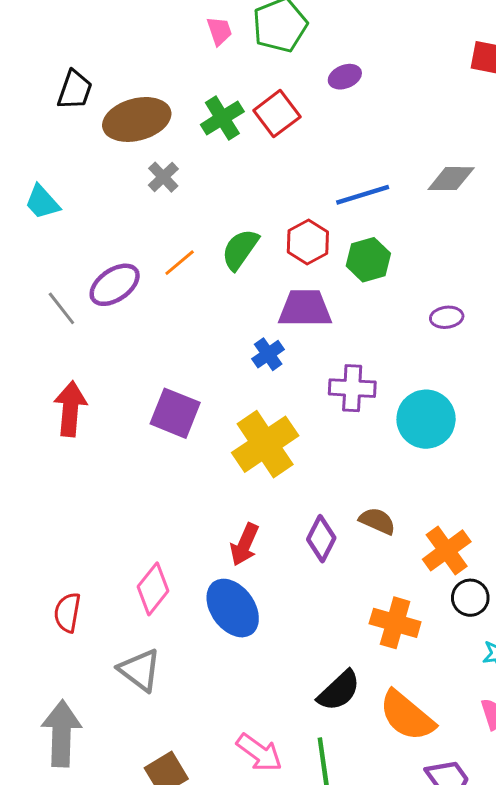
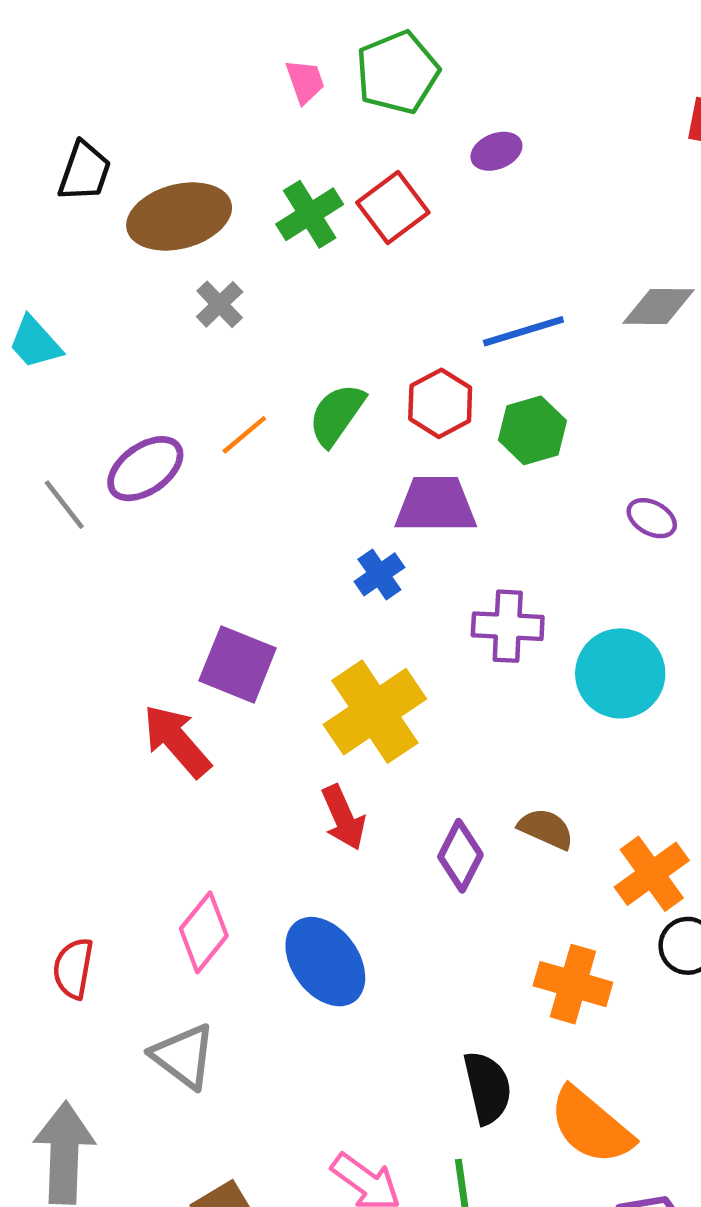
purple ellipse: (447, 317) -> (652, 518), turned 36
red arrow: (70, 409) -> (177, 741), moved, turned -46
red arrow: (244, 545) -> (343, 817), moved, turned -48
black semicircle: (339, 691) -> (487, 1088), turned -60

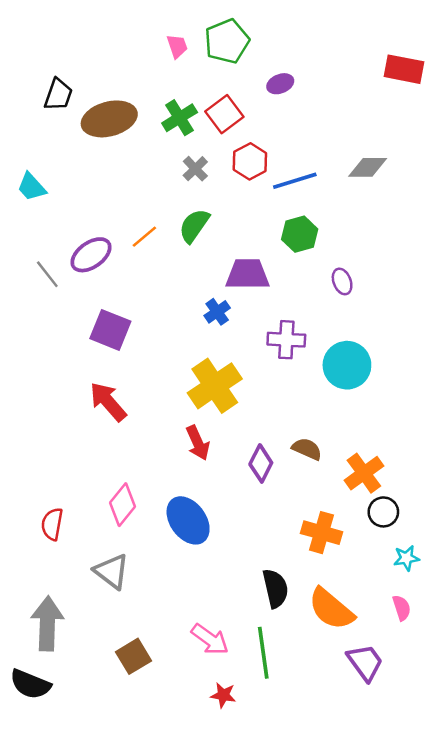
gray cross: (220, 304) -> (195, 169), moved
red hexagon: (440, 403) -> (250, 161), moved
purple ellipse: (652, 518) -> (342, 281), moved, turned 40
purple square: (238, 664) -> (110, 330), moved

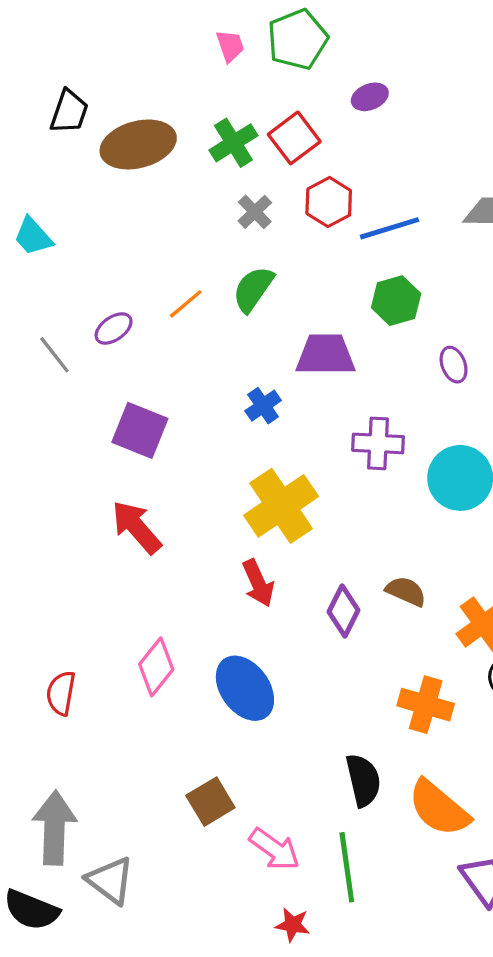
purple ellipse: (91, 255) -> (114, 328), size x0.7
blue cross: (217, 312) -> (263, 406), moved
gray triangle: (112, 571) -> (110, 880), moved
brown square: (133, 656) -> (210, 802), moved

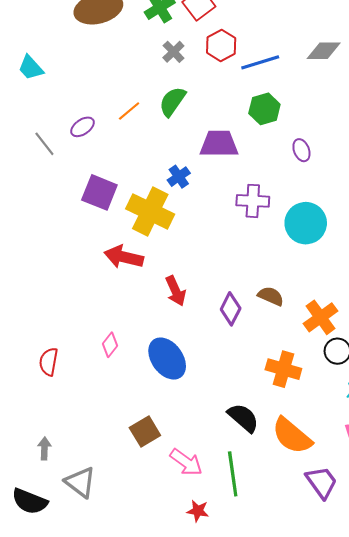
yellow cross: (281, 506) -> (150, 211), moved, turned -30
red arrow: (137, 527) -> (124, 257), moved, turned -36
pink diamond: (156, 667) -> (110, 345), size x0.7
black semicircle: (363, 780) -> (243, 418), turned -36
gray arrow: (54, 828) -> (44, 448), size x0.5

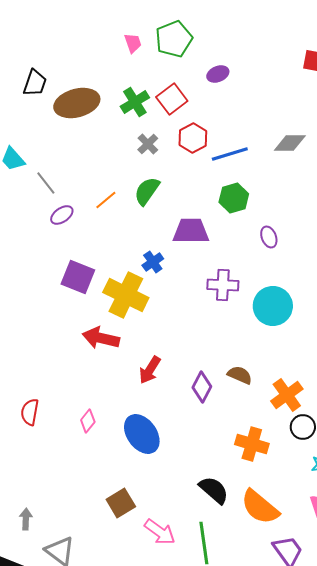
gray line: (44, 144) -> (46, 183), moved
red arrow: (176, 291) -> (150, 370), turned 56
red semicircle: (49, 362) -> (30, 412), moved

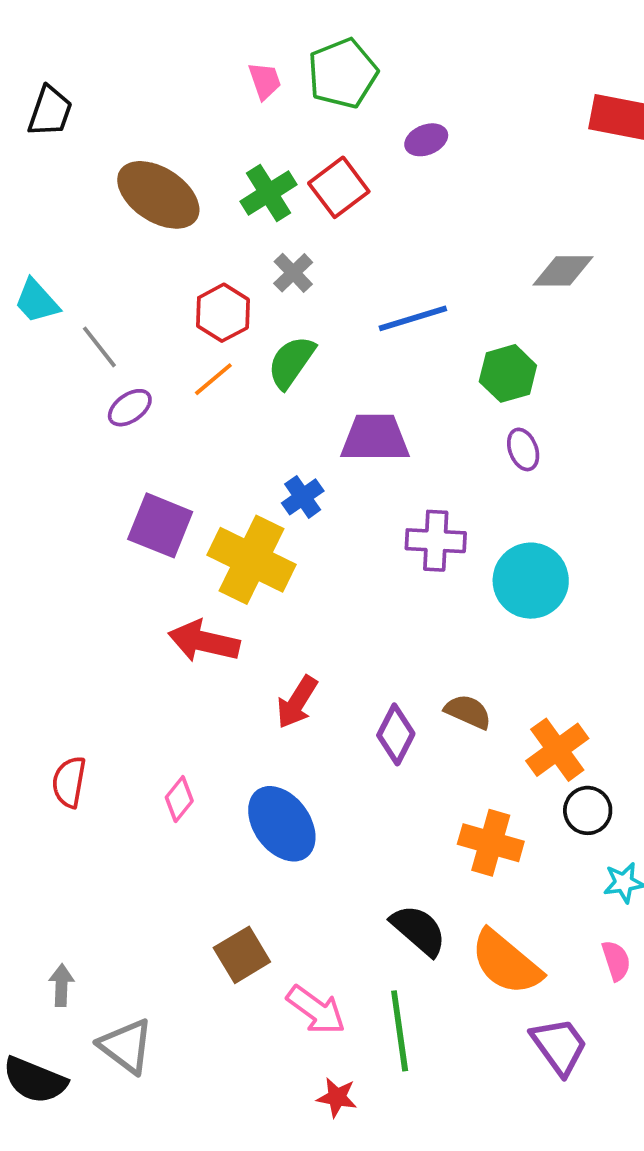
black trapezoid: (35, 83) -> (50, 111), moved
brown ellipse: (77, 103) -> (158, 195), turned 48
red hexagon: (193, 138) -> (223, 313), moved
blue line: (230, 154) -> (413, 318), moved
green hexagon: (234, 198) -> (508, 373), moved

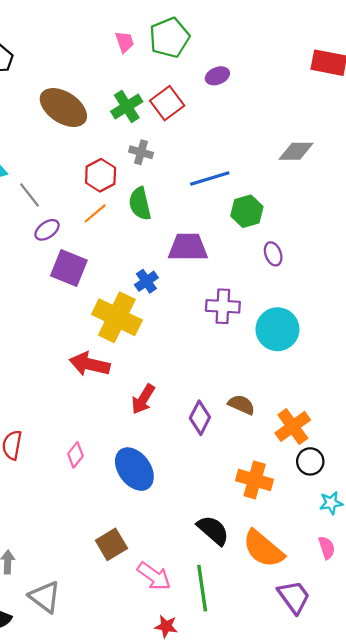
gray cross: (293, 273) -> (141, 152), turned -30
green semicircle: (291, 362) -> (140, 204), turned -48
green hexagon: (508, 373) -> (247, 211), moved
purple square: (160, 525) -> (69, 268), moved

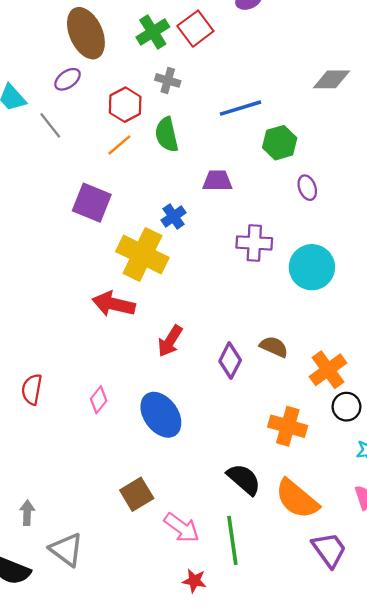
brown ellipse: (63, 108) -> (86, 33), turned 33
purple ellipse: (47, 230) -> (68, 79), moved
purple trapezoid: (188, 247) -> (217, 181), size x0.7

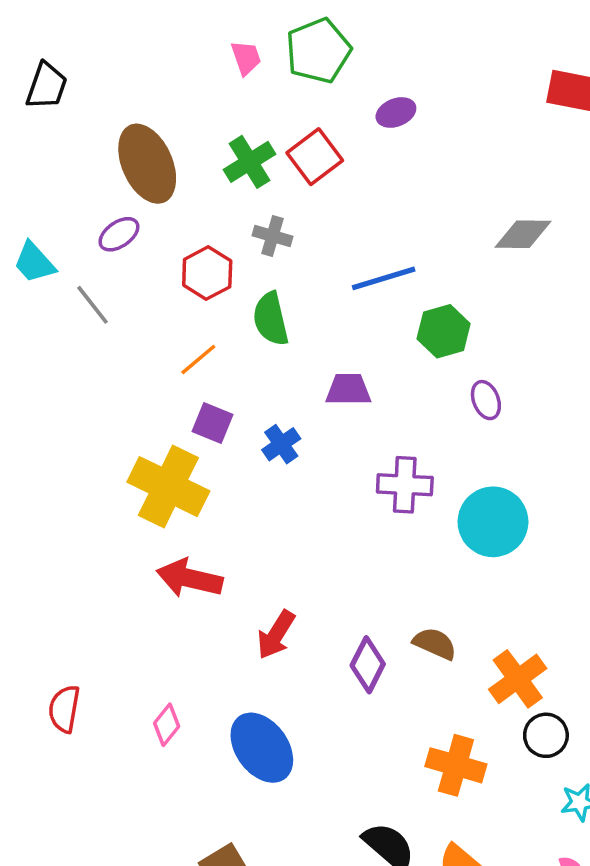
orange line: (119, 145) -> (198, 359), moved
purple square: (92, 203) -> (212, 423), moved, size x0.7
yellow cross: (142, 255) -> (168, 487), moved

